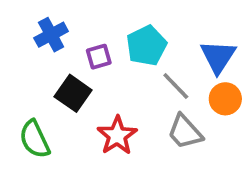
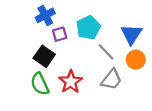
blue cross: (51, 35) -> (45, 15), moved
gray trapezoid: (185, 132) -> (111, 79), turned -100
green semicircle: (35, 139) -> (40, 84), moved

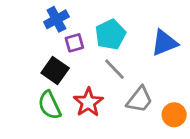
blue triangle: (131, 34) -> (164, 43), turned 35
gray line: (106, 52) -> (115, 69), moved
orange circle: (136, 60) -> (174, 115), moved

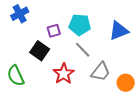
blue cross: (56, 19) -> (20, 14), moved
cyan pentagon: (110, 35) -> (80, 25), turned 30
green semicircle: (50, 105) -> (16, 76), moved

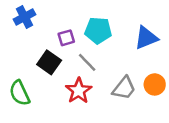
gray line: (83, 50) -> (87, 62), moved
orange circle: (126, 83) -> (155, 84), moved

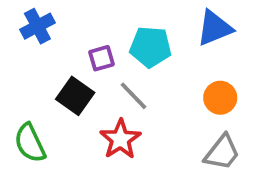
blue triangle: (146, 38) -> (215, 28), moved
orange circle: (155, 84) -> (220, 98), moved
gray trapezoid: (124, 88) -> (222, 152), moved

